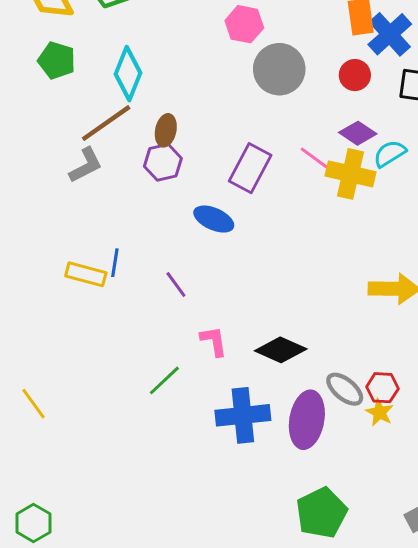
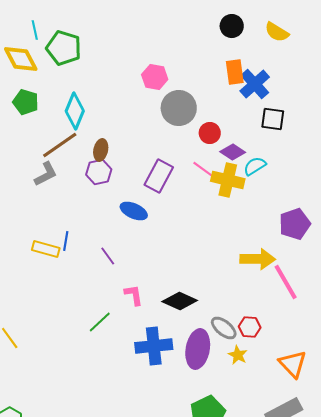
red circle: (355, 75) -> (210, 133), moved
yellow star: (380, 412) -> (238, 355), moved

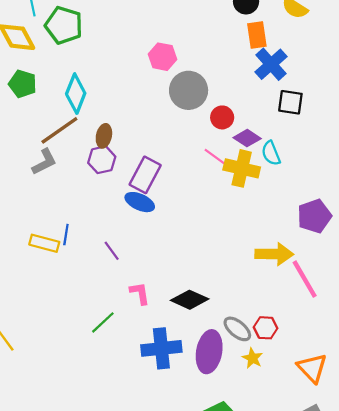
orange rectangle: (235, 72) -> (257, 35), moved
cyan semicircle: (255, 166) -> (271, 153), turned -80
purple rectangle: (159, 176) -> (145, 175), moved

